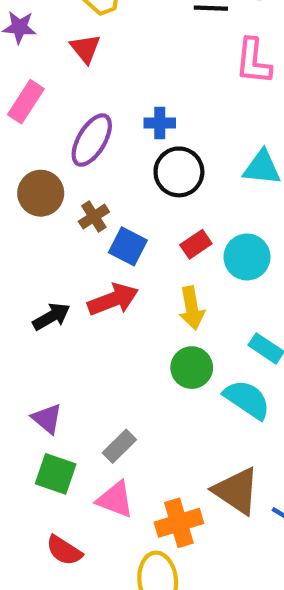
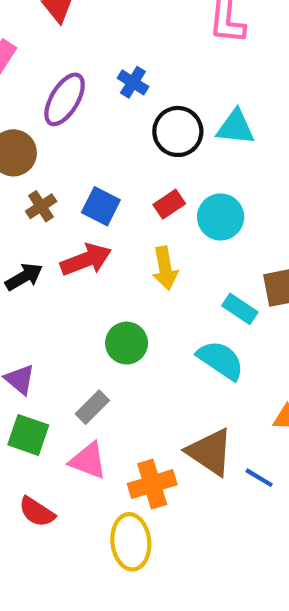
blue cross: (160, 123) -> (133, 82), turned 32
black circle: (179, 172) -> (178, 131), moved
brown cross: (94, 217) -> (41, 206), moved
green circle: (192, 368) -> (127, 343), moved

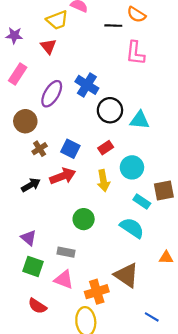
blue cross: (133, 82) -> (87, 85), size x1.5
cyan triangle: (236, 127) -> (140, 120), moved
cyan circle: (221, 217) -> (132, 167), moved
gray rectangle: (92, 407) -> (66, 252), turned 56
blue line: (259, 478) -> (152, 317), moved

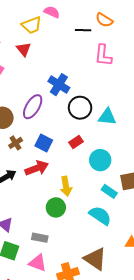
purple ellipse: (52, 94) -> (33, 107), moved
yellow arrow: (103, 181) -> (66, 186), moved

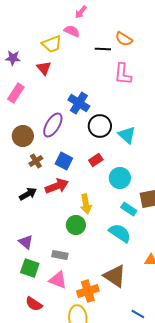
cyan triangle: (107, 117) -> (127, 135), turned 36

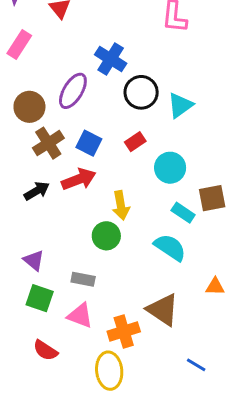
cyan triangle: (127, 135) -> (180, 105), turned 42
brown cross: (36, 161) -> (48, 143), size x1.5

